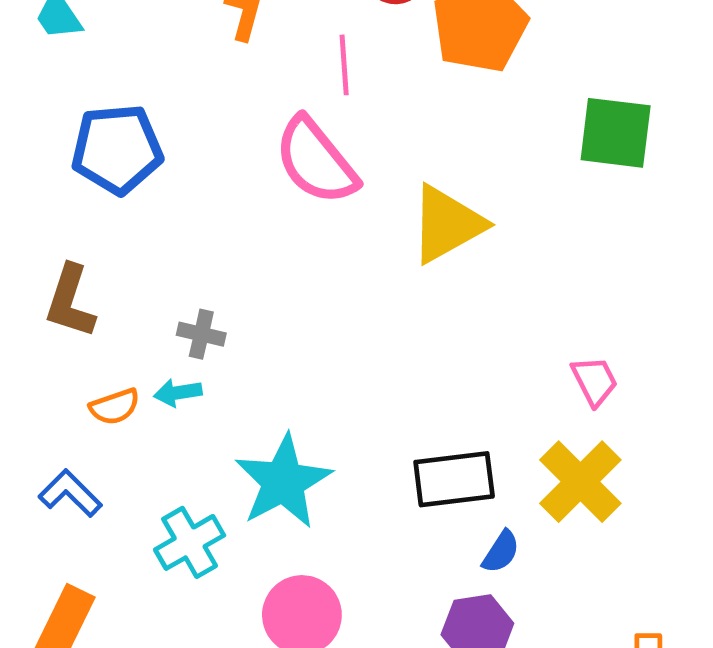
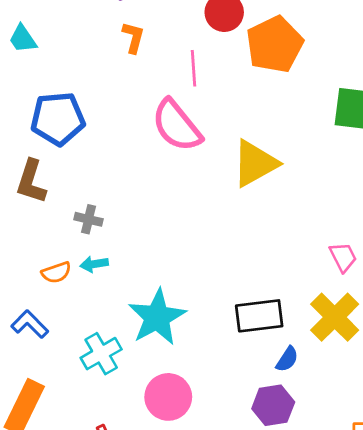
brown L-shape: (70, 301) -> (31, 182), moved
gray cross: (201, 334) -> (89, 219), moved

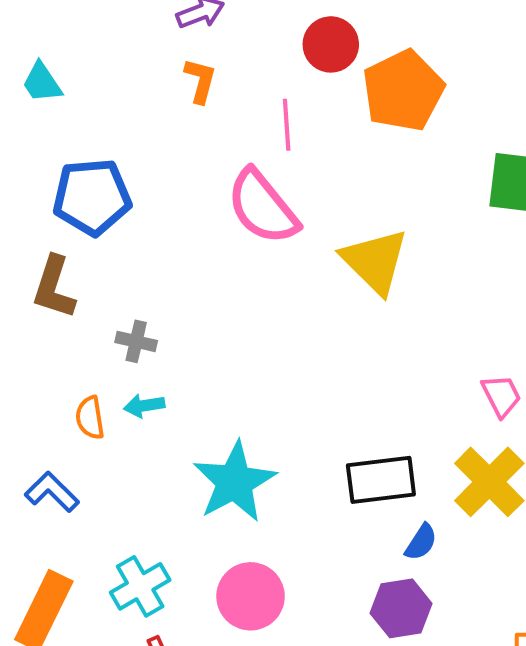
yellow triangle: (255, 163) -> (375, 261), turned -46
orange semicircle: (56, 272) -> (90, 418), turned 100
cyan cross: (101, 354) -> (140, 586), moved

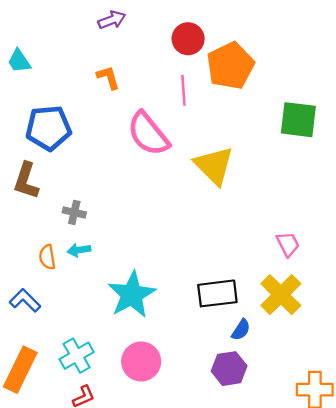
orange L-shape: (200, 81) -> (108, 77), moved, turned -32
pink line: (287, 125) -> (183, 90), moved

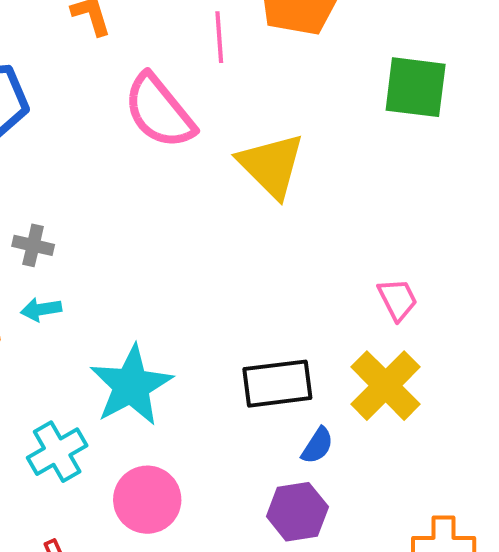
cyan cross: (77, 356) -> (57, 452), moved

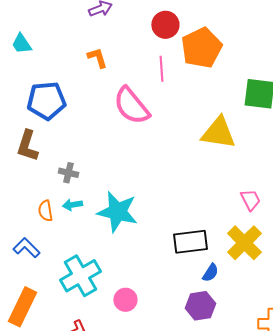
yellow triangle: (271, 165) -> (218, 133), moved, turned -36
cyan star: (131, 386) -> (117, 212), moved, turned -30
cyan cross: (57, 452) -> (80, 276), size x1.4
pink circle: (147, 500) -> (125, 300), size x0.7

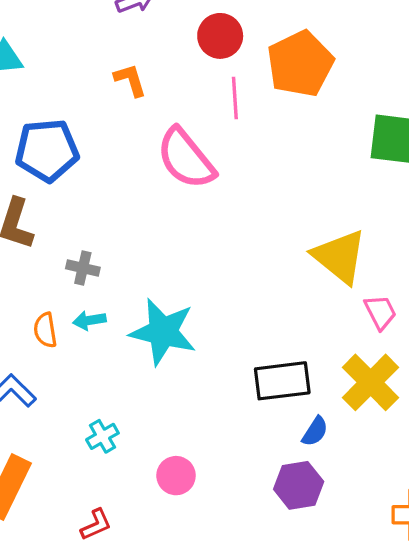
red circle: (165, 25) -> (220, 36), moved
yellow triangle: (218, 133) -> (339, 257), moved, turned 30
cyan cross: (80, 276) -> (102, 436), size x0.5

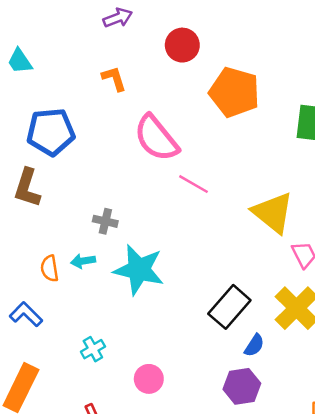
orange pentagon: (300, 64) -> (234, 92), moved, turned -30
pink line: (235, 98) -> (193, 184), moved, turned -56
gray cross: (83, 268) -> (105, 221), moved
black rectangle: (282, 381) -> (229, 307), turned -42

